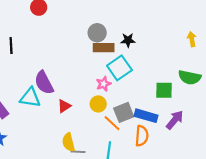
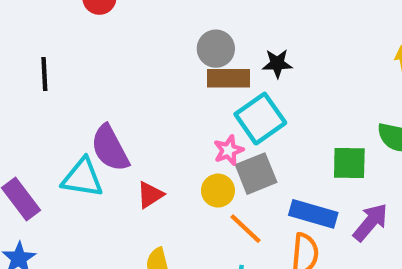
gray square: (124, 112) -> (256, 174), moved

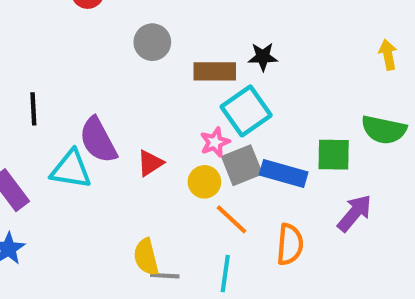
gray circle: (216, 49) -> (152, 42), moved
black line: (44, 74) -> (33, 109), moved
red triangle: (150, 195) -> (150, 163), moved
blue rectangle: (313, 214) -> (284, 173), moved

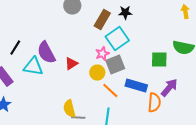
brown rectangle: (215, 71) -> (102, 20), turned -60
black line: (33, 109) -> (15, 48), moved, turned 35
blue rectangle: (284, 173) -> (136, 86), moved
orange semicircle: (290, 244) -> (154, 103), moved

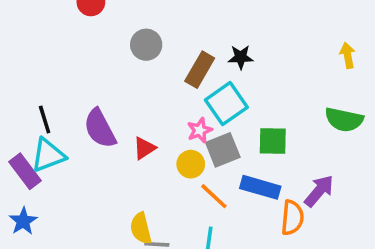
black line: (15, 48) -> (45, 120), turned -49
green square: (159, 60) -> (273, 141), moved
cyan triangle: (33, 67) -> (48, 155), moved, turned -30

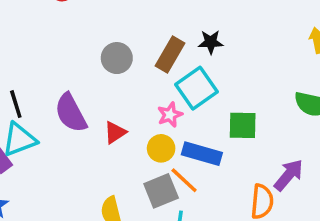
gray circle: (146, 45) -> (117, 58), moved
gray square: (223, 150) -> (161, 191), moved
blue rectangle: (260, 187) -> (202, 154), moved

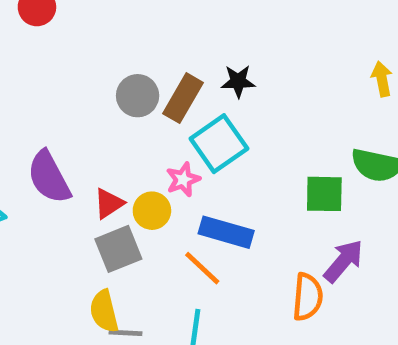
gray circle: (117, 58) -> (138, 96), moved
green square: (243, 125) -> (324, 194), moved
yellow circle: (161, 148) -> (152, 211), moved
gray square: (161, 191) -> (118, 249), moved

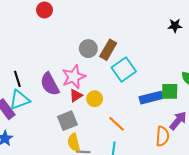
black star: (238, 81) -> (175, 26), moved
pink star: (183, 180) -> (74, 77), moved, size x1.6
blue rectangle: (226, 232) -> (151, 98), moved, turned -30
gray square: (118, 249) -> (67, 121), moved

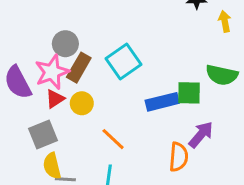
gray circle: (88, 49) -> (65, 44), moved
brown rectangle: (108, 50) -> (79, 68), moved

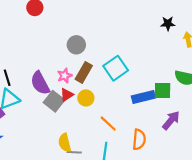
gray circle: (65, 44) -> (76, 45), moved
pink star: (52, 72) -> (65, 76), size x0.6
gray square: (43, 135) -> (54, 101), moved, turned -30
orange semicircle: (179, 157) -> (139, 139), moved

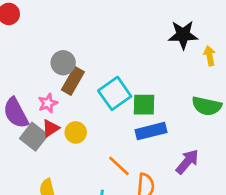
black star: (168, 24) -> (183, 35), size x1.5
brown rectangle: (84, 72) -> (73, 81), moved
green square: (162, 91) -> (144, 105), moved
orange line: (108, 124) -> (119, 166), moved

